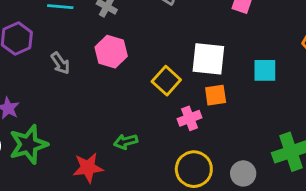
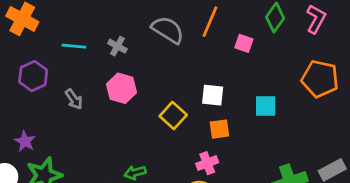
white square: (208, 59) -> (213, 95), size x0.7
pink cross: (189, 118) -> (207, 163), moved

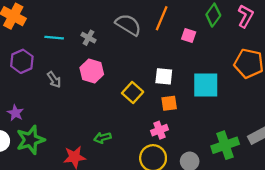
cyan square: (266, 106) -> (206, 85), size x1.5

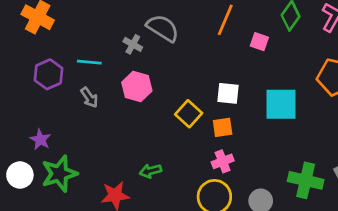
gray semicircle: (128, 25) -> (163, 28), moved
cyan line: (54, 38) -> (89, 62), moved
orange square: (169, 103) -> (223, 127), moved
green cross: (225, 145) -> (306, 180), turned 32

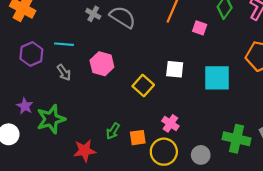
gray cross: (133, 44) -> (93, 14), moved
orange square: (223, 127) -> (138, 138), moved
pink cross: (223, 161) -> (170, 123), turned -35
green arrow: (151, 171) -> (113, 131), turned -42
green star: (59, 174) -> (51, 119), moved

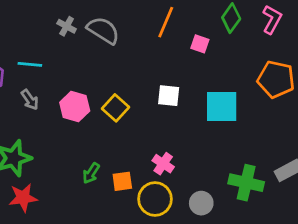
pink hexagon: (102, 64) -> (75, 107), moved
yellow square: (143, 85) -> (116, 108), moved
red star: (85, 151) -> (23, 198), moved

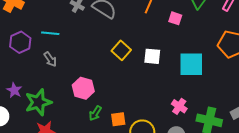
pink hexagon: (75, 107) -> (83, 88), moved
yellow square: (116, 108) -> (121, 50), moved
pink cross: (163, 164) -> (179, 106), moved

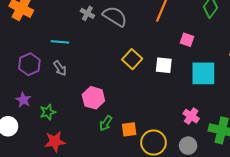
pink square: (175, 18) -> (187, 40), moved
purple hexagon: (20, 42) -> (29, 64), moved
green star: (38, 102) -> (48, 112), size x0.6

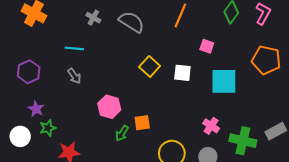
gray cross: (87, 13) -> (93, 18), moved
purple hexagon: (29, 64) -> (29, 72), moved
green star: (48, 112) -> (48, 128), moved
orange square: (129, 129) -> (142, 123), moved

